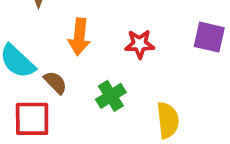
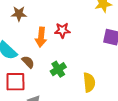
red star: (140, 44) -> (62, 30), moved

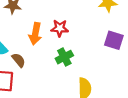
green cross: (58, 69) -> (64, 57), moved

